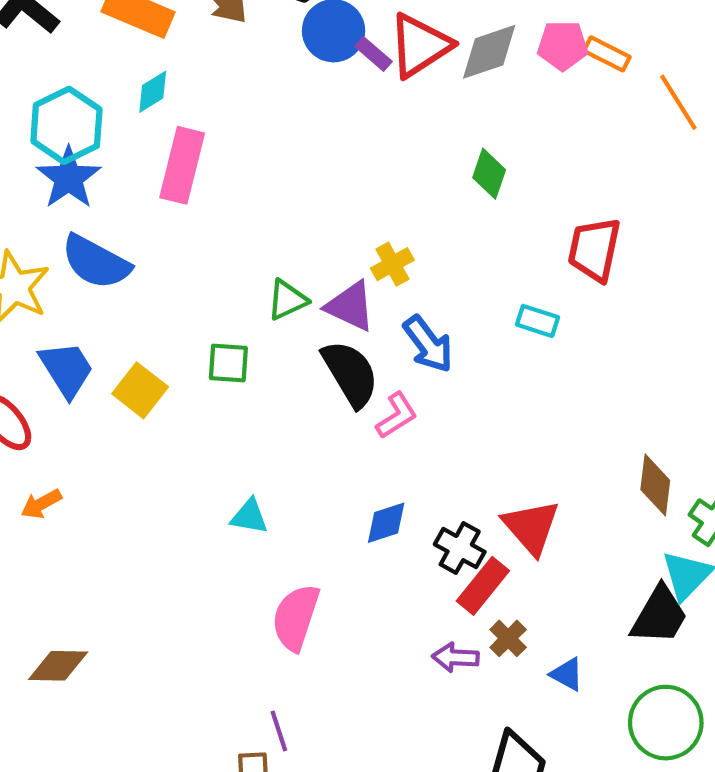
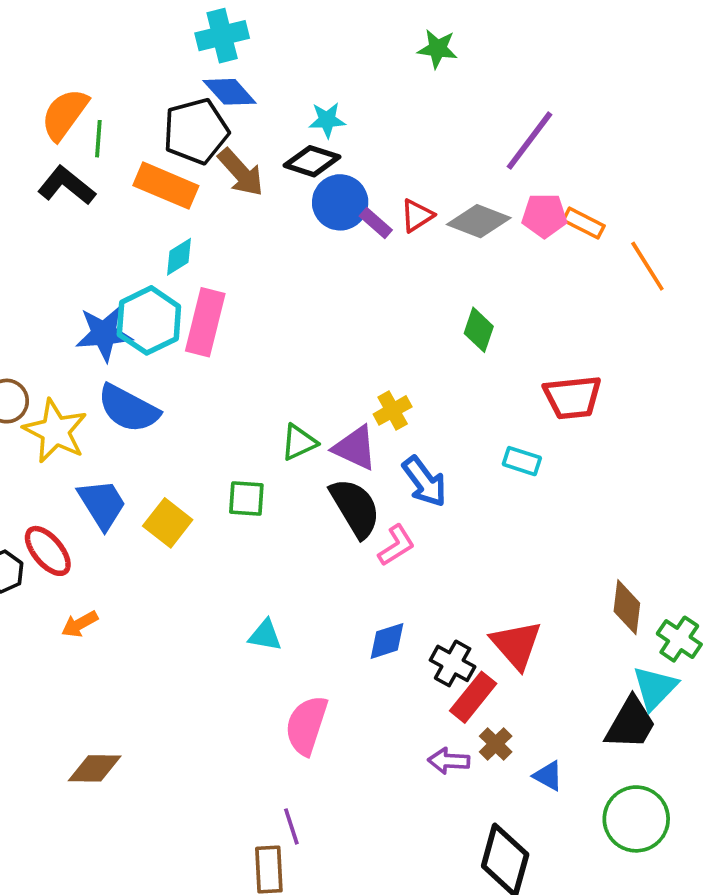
red triangle: (420, 45) -> (417, 216), size x0.6
gray diamond: (489, 52) -> (479, 221), turned 40
cyan hexagon: (66, 125) -> (149, 320), moved
blue star: (69, 178) -> (104, 334), turned 30
red trapezoid: (594, 249) -> (572, 397), turned -108

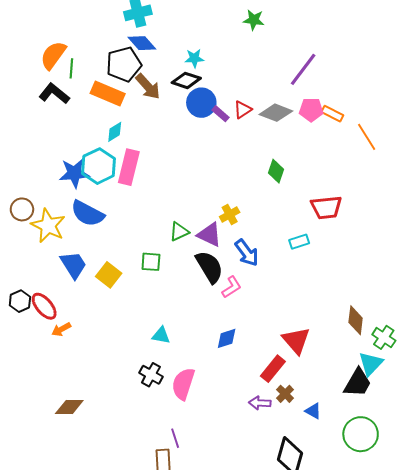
cyan rectangle: (522, 461) -> (299, 242), turned -36
red ellipse: (48, 551) -> (44, 306), moved
black cross: (453, 663) -> (151, 375), moved

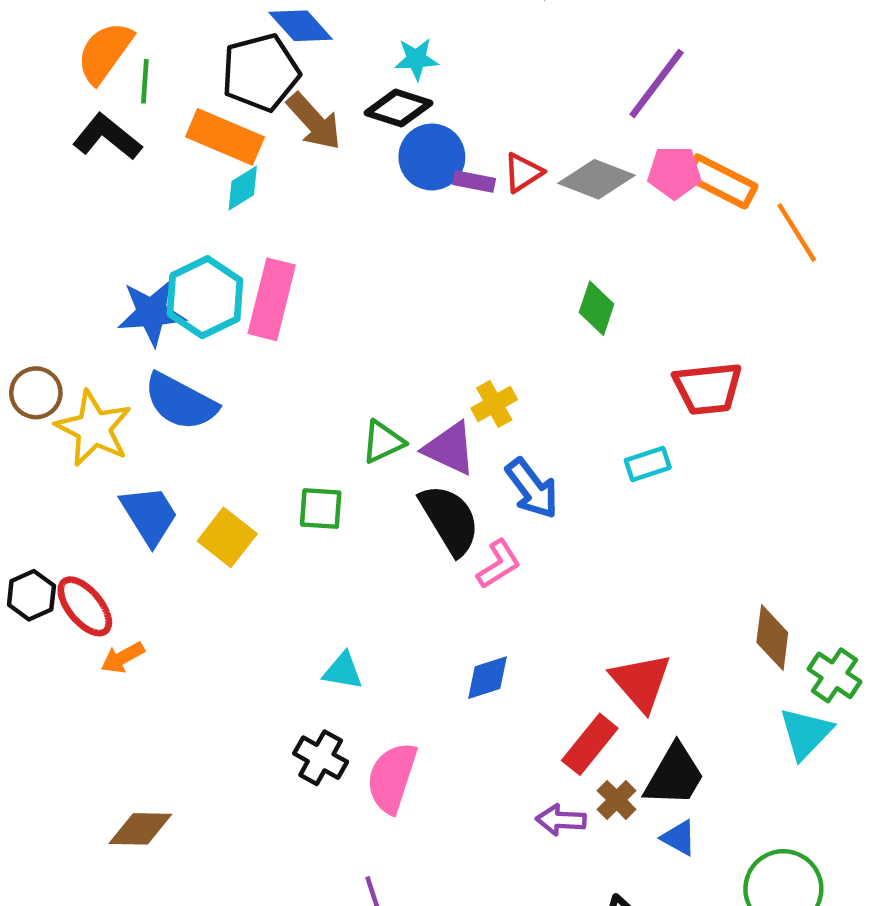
purple rectangle: (221, 114) -> (474, 181), turned -30
orange rectangle: (332, 114) -> (721, 181), size x1.4
cyan diamond: (115, 132) -> (243, 188), moved
black trapezoid: (358, 383) -> (674, 775), moved

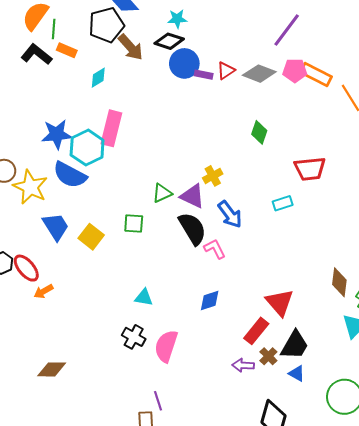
orange rectangle: (225, 137) -> (67, 50), moved, size x0.6
cyan hexagon: (205, 297) -> (87, 148), moved
pink L-shape: (499, 564) -> (215, 249), turned -85

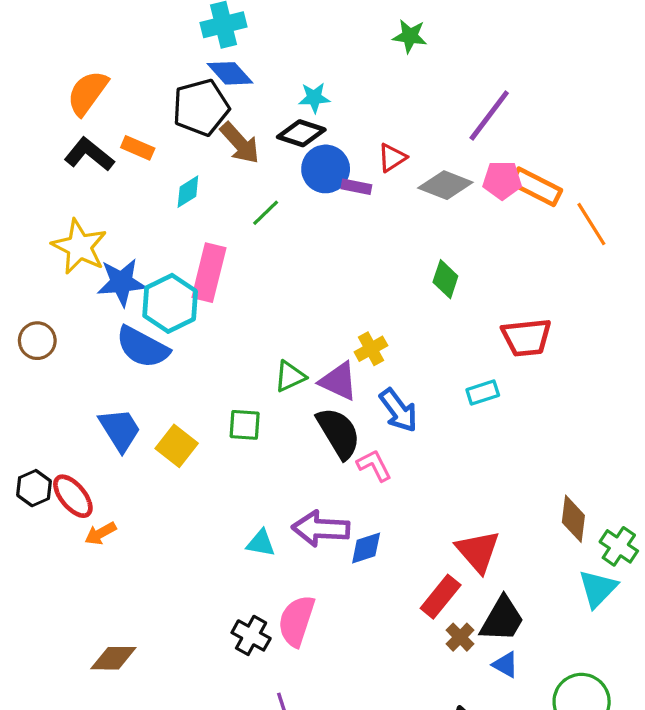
green line: (54, 29) -> (266, 213), moved, turned 42
red triangle: (226, 71) -> (392, 158), moved
yellow star: (30, 187) -> (79, 247), moved
black cross: (134, 337) -> (251, 635), moved
purple arrow: (243, 365) -> (321, 529), moved, size x1.6

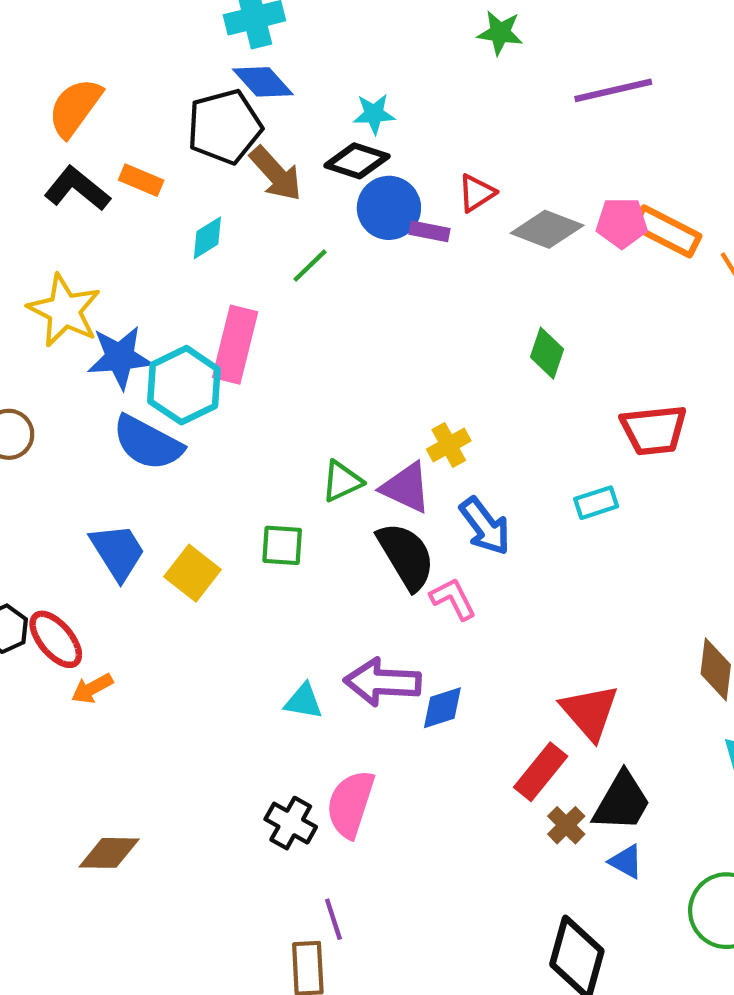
purple line: (489, 115) -> (613, 90), moved, turned 40

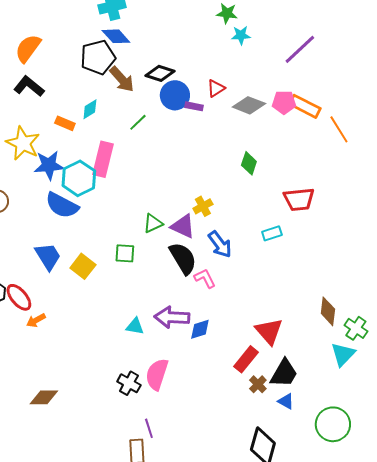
purple line: (613, 90) -> (300, 49), moved, turned -30
cyan star: (374, 114) -> (241, 35), moved
orange rectangle: (141, 180) -> (65, 123), moved

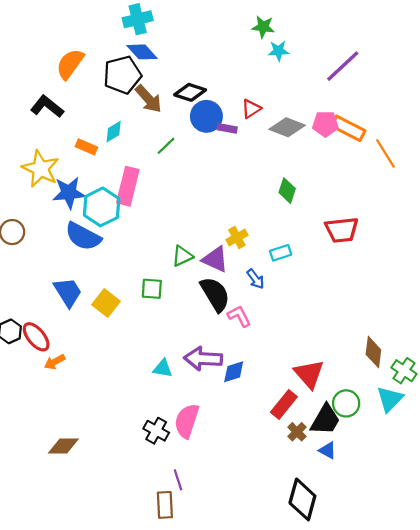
orange semicircle: (28, 48) -> (70, 64), moved
cyan rectangle: (272, 233) -> (281, 253), moved
blue arrow: (220, 244) -> (256, 279), size x0.7
green circle: (333, 424) -> (346, 403), moved, size x0.7

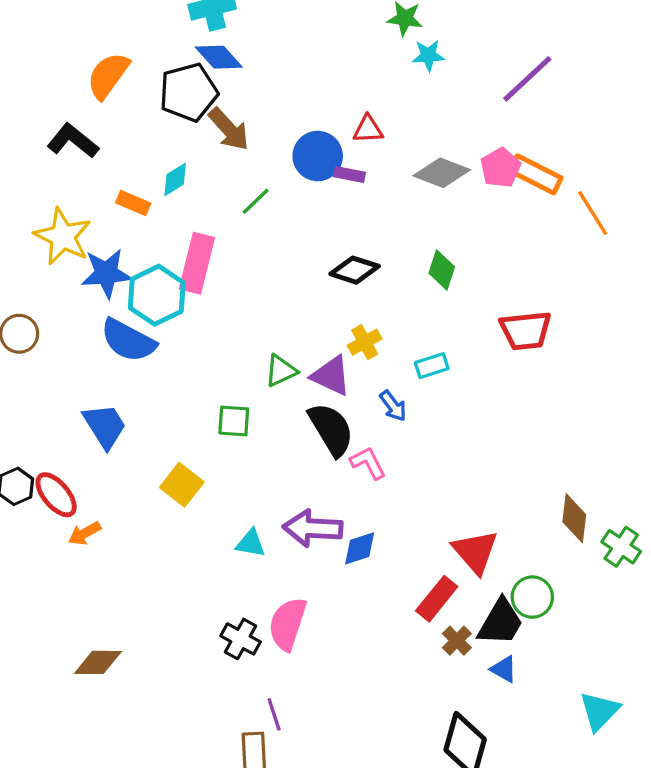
black diamond: (190, 92) -> (355, 270), moved
red triangle: (251, 109) -> (368, 129), moved, turned 30
pink pentagon: (325, 124) -> (500, 168), turned -30
yellow square: (106, 303) -> (182, 485), moved
cyan triangle: (390, 399) -> (599, 711), moved

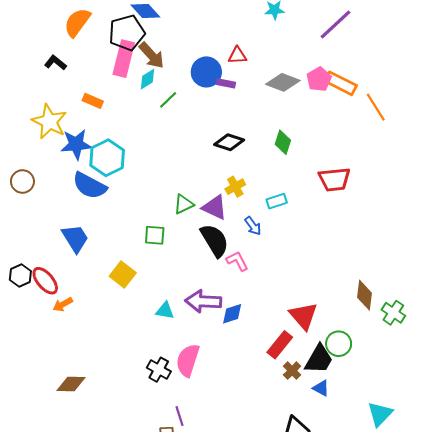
black L-shape: (73, 141) -> (56, 63), size x0.7
cyan diamond: (175, 179) -> (147, 79), moved
pink rectangle: (197, 263) -> (124, 59), moved

